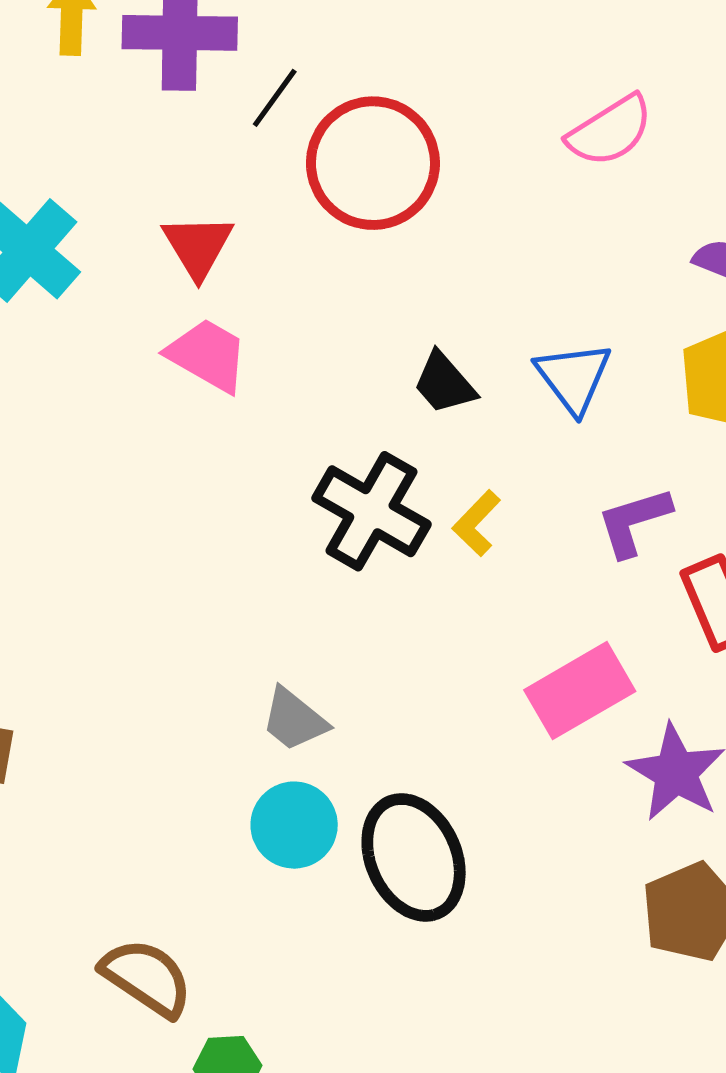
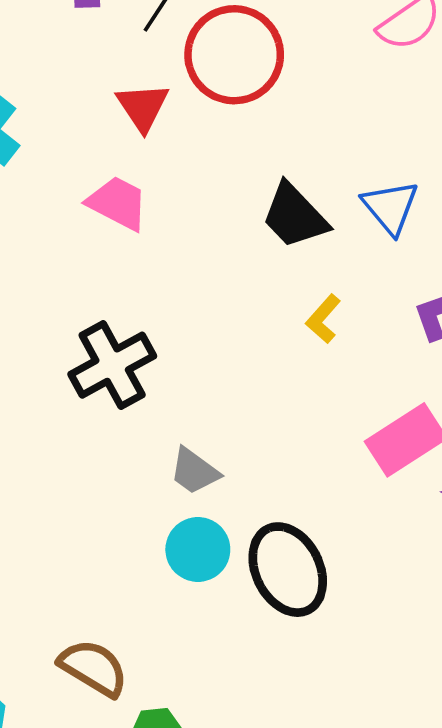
red triangle: (198, 246) -> (143, 107), moved
black trapezoid: (444, 383) -> (295, 216), size x1.4
black cross: (371, 511) -> (112, 365), moved, turned 34

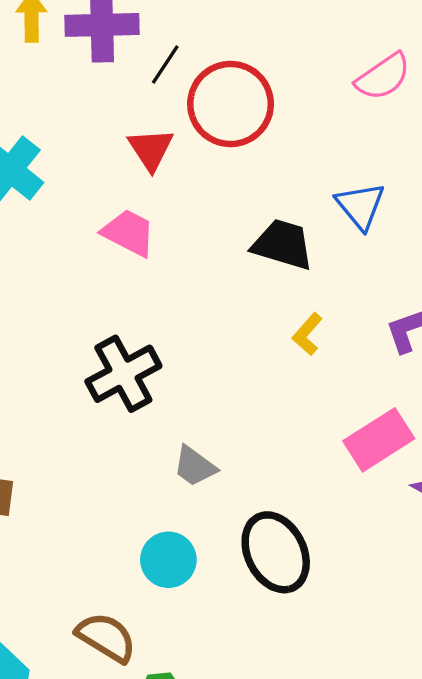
blue triangle: (390, 207) -> (360, 206), moved
black trapezoid: (295, 216) -> (283, 244), turned 150
cyan circle: (198, 549) -> (168, 560), moved

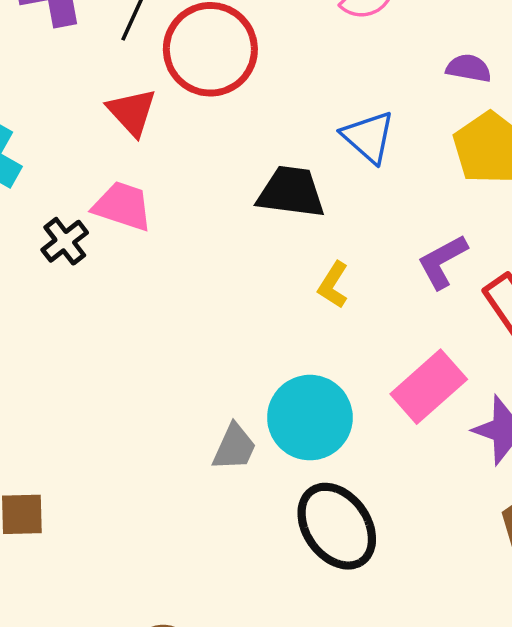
black cross: (123, 374) -> (65, 241), moved, size x0.6
gray trapezoid: (195, 466) -> (234, 447), turned -93
cyan circle: (168, 560) -> (310, 418), moved, size x1.4

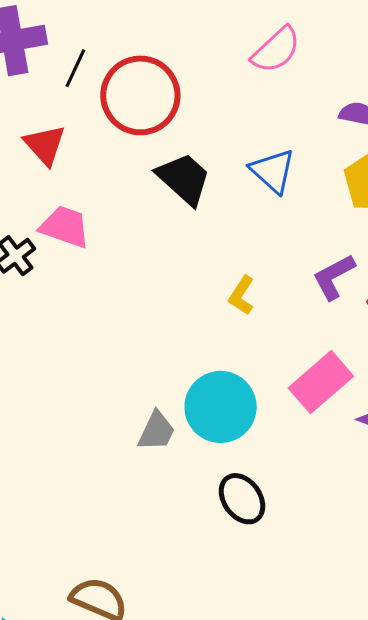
red triangle: (132, 112) -> (45, 145), moved
black trapezoid: (291, 192) -> (184, 179), moved, turned 34
black ellipse: (337, 526) -> (242, 499), size x0.7

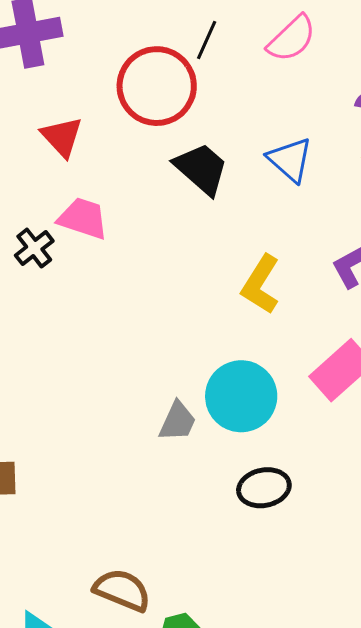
black line: (75, 68) -> (207, 40), moved
yellow L-shape: (242, 295) -> (261, 284), size x1.5
black ellipse: (242, 499) -> (264, 488), turned -66

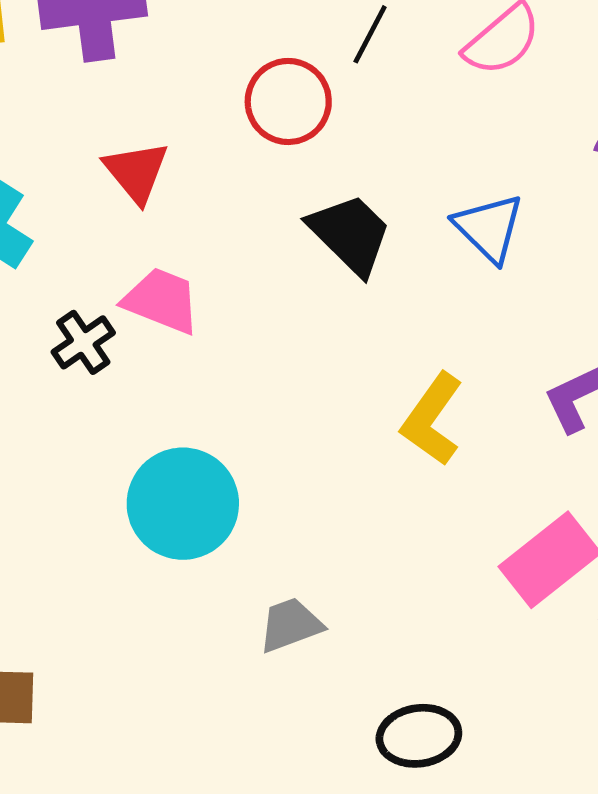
red circle: (157, 86) -> (288, 101), size x0.7
cyan circle: (241, 396) -> (183, 504), moved
gray trapezoid: (177, 421) -> (290, 625), turned -138

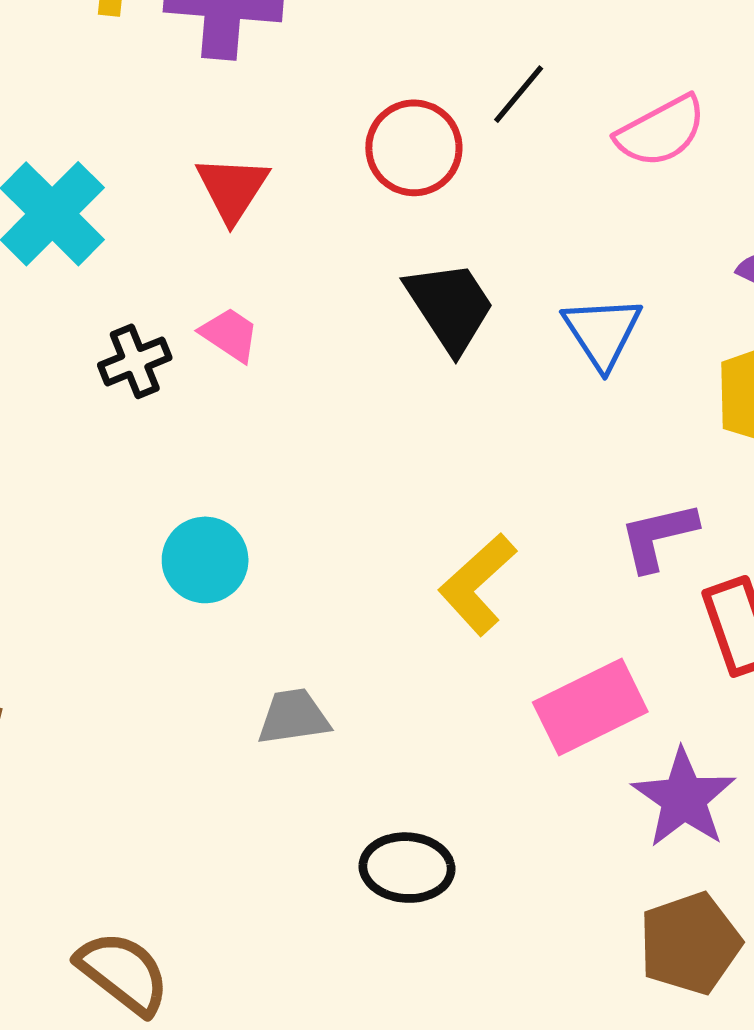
pink trapezoid: (162, 301) -> (230, 335), size x0.7
yellow L-shape: (432, 419) -> (478, 584), moved
cyan circle: (183, 504) -> (205, 560), size x0.7

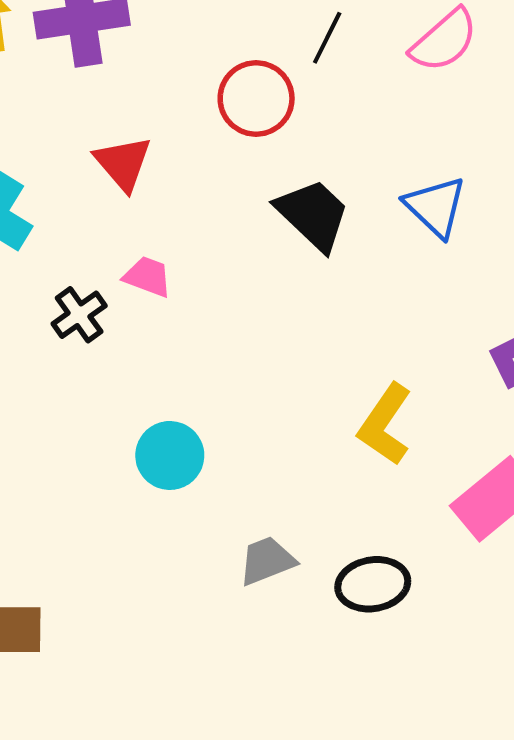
black ellipse: (407, 868) -> (373, 584), moved

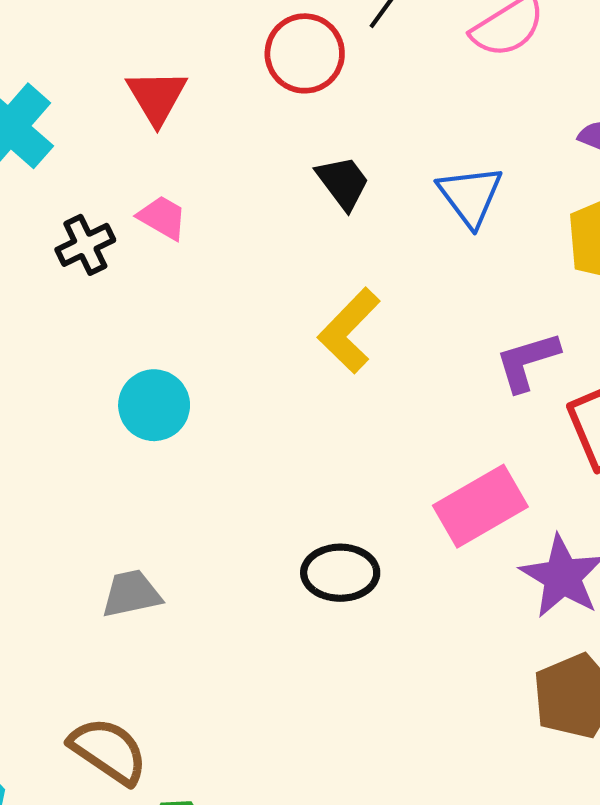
black trapezoid: (313, 215) -> (343, 183), size x0.7
yellow L-shape: (385, 424) -> (349, 331), moved
gray trapezoid: (267, 561) -> (131, 594), moved

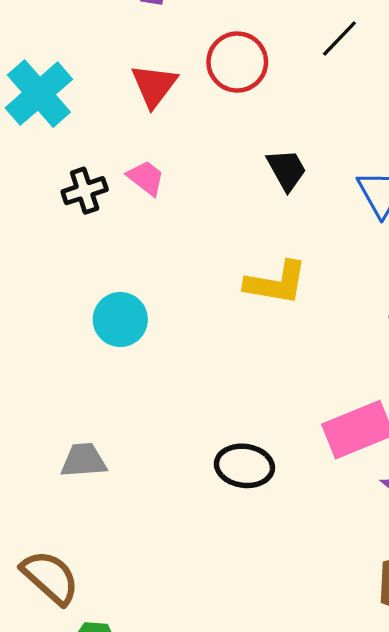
red circle: (305, 53) -> (237, 62), moved
yellow L-shape: (349, 331) -> (276, 283), turned -132

